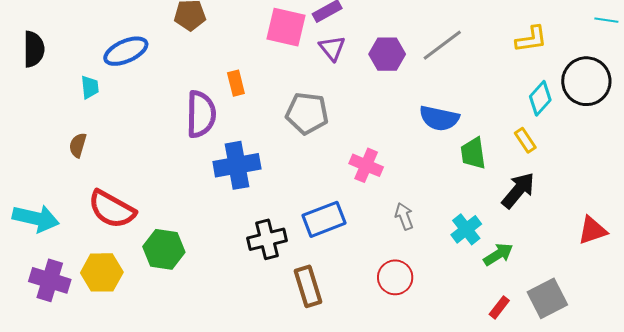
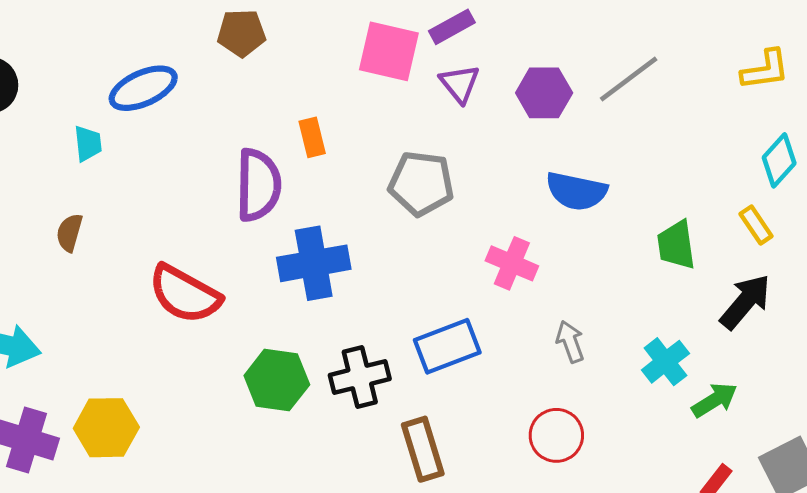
blue semicircle: (439, 118) -> (576, 191), moved
red semicircle: (112, 209) -> (185, 294), moved
green hexagon: (164, 249) -> (277, 380), moved

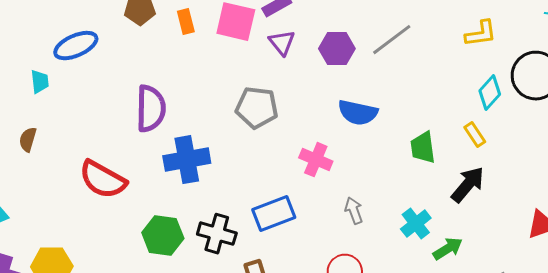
orange rectangle: (312, 137) -> (186, 22), moved
black cross: (360, 377) -> (217, 234), turned 30

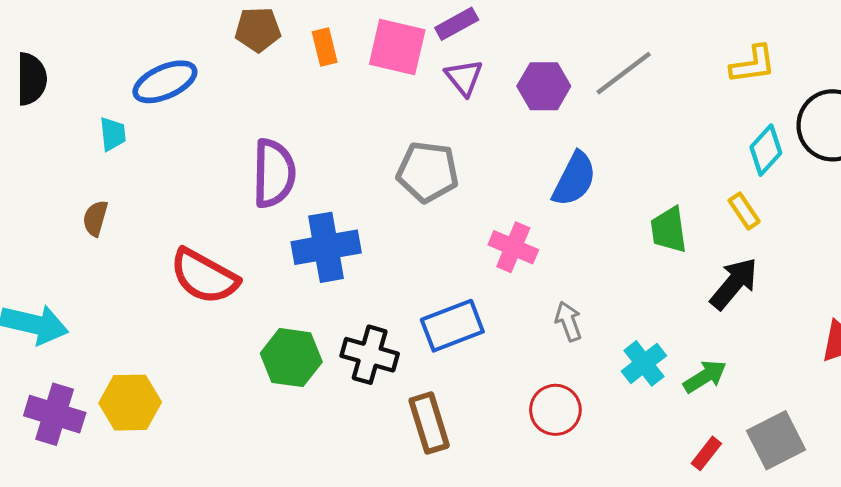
blue semicircle: (358, 113) -> (574, 179), turned -75
cyan cross: (416, 224) -> (644, 363), moved

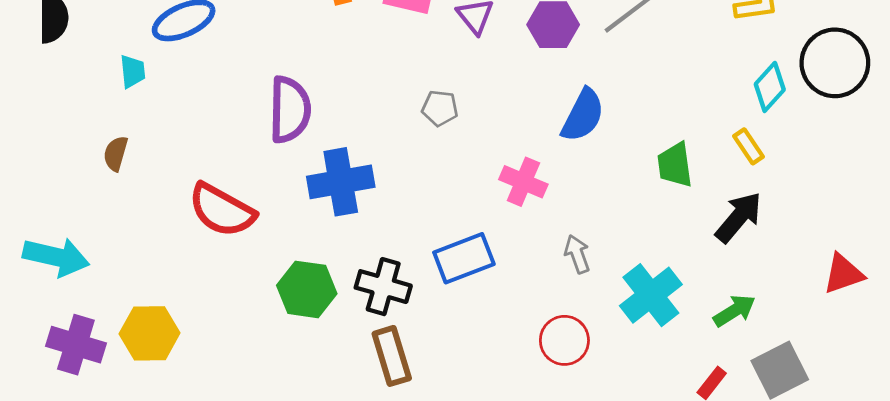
gray pentagon: (428, 172) -> (440, 108), size x0.6
cyan cross: (644, 363) -> (651, 295), size x1.4
green arrow: (705, 376) -> (734, 311), moved
brown rectangle: (429, 423) -> (392, 356), moved

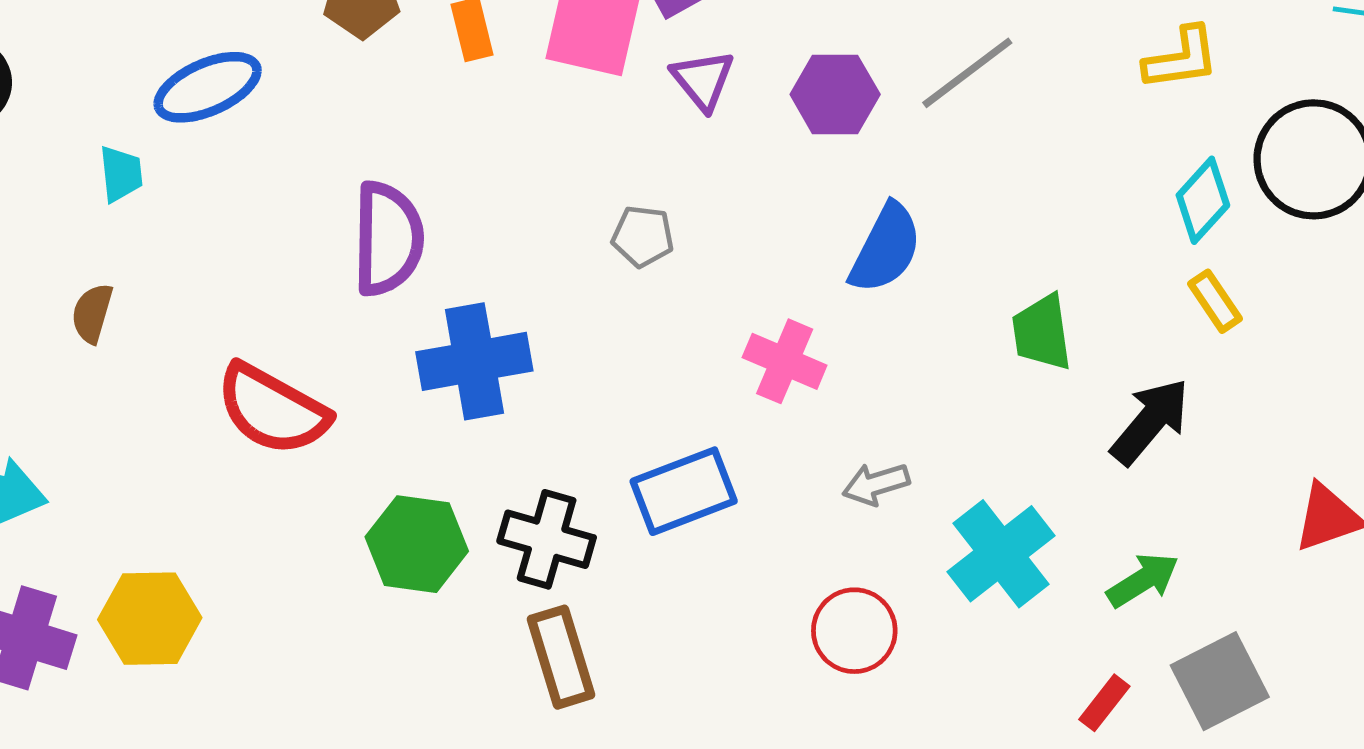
yellow rectangle: (749, 146) -> (1215, 301), moved
gray arrow: (577, 254) -> (876, 484), turned -87

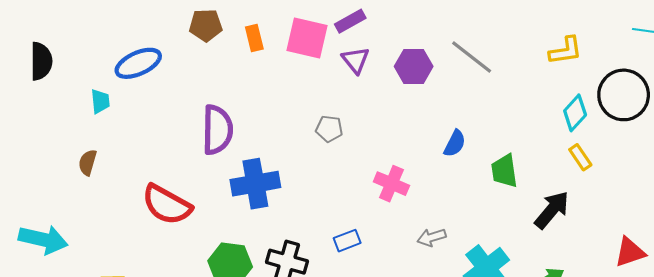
gray line: (967, 73) -> (472, 57), turned 75
blue semicircle: (886, 248) -> (455, 143), moved, size x0.7
blue rectangle: (684, 491) -> (347, 241), size x0.6

